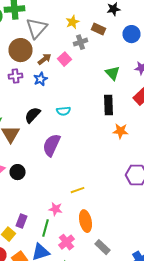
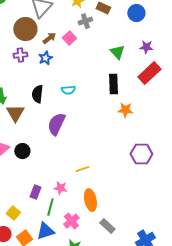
black semicircle: (32, 115) -> (37, 94), turned -36
purple rectangle: (22, 221) -> (35, 192), moved

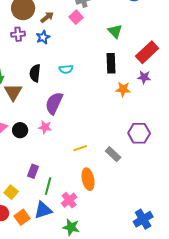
pink square: (69, 38) -> (76, 17), moved
purple star: (146, 47) -> (144, 77), moved
pink star: (60, 188) -> (45, 127), moved
gray rectangle: (107, 226) -> (113, 154), moved

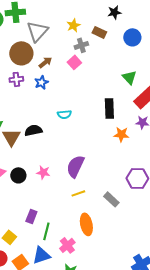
green triangle: (115, 31) -> (129, 77), moved
black semicircle: (35, 73) -> (33, 130), moved, turned 72
purple semicircle: (54, 103) -> (75, 166), moved

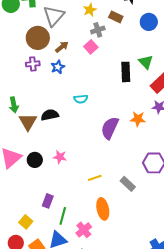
black rectangle: (109, 108) -> (126, 72), moved
purple semicircle: (75, 166) -> (110, 128), moved

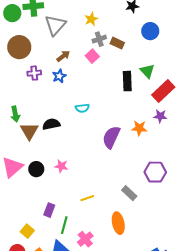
brown rectangle: (116, 17) -> (117, 43), moved
brown circle: (38, 38) -> (19, 47), moved
yellow line: (95, 178) -> (87, 198), moved
orange ellipse: (103, 209) -> (118, 223), moved

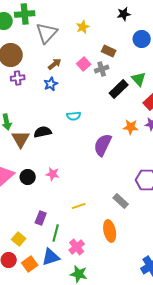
gray cross: (99, 39) -> (102, 69), moved
purple cross: (34, 73) -> (18, 78), moved
black rectangle: (127, 81) -> (119, 89), turned 48
orange star: (139, 128) -> (131, 127), moved

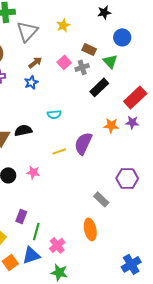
green triangle: (139, 79) -> (110, 61), moved
yellow line: (79, 206) -> (59, 151), moved

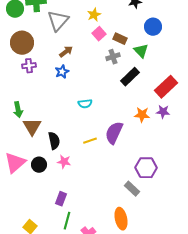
pink square: (64, 62) -> (99, 34), moved
black semicircle: (23, 130) -> (54, 141), moved, turned 90
purple hexagon: (127, 178) -> (146, 168), moved
purple rectangle: (21, 216) -> (61, 199), moved

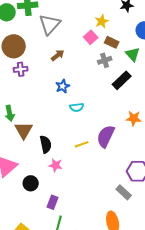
yellow star: (94, 15) -> (102, 21), moved
blue star: (62, 72) -> (63, 86), moved
black circle: (39, 165) -> (31, 183), moved

